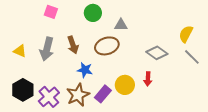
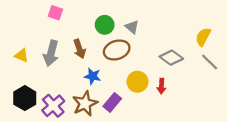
green circle: (93, 13) -> (105, 25), moved
gray triangle: (121, 25) -> (132, 27), turned 40
yellow circle: (125, 85) -> (137, 82), moved

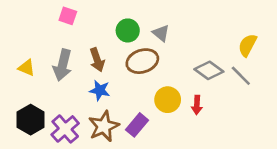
gray line: (210, 62) -> (241, 76), moved
blue star: (93, 76) -> (100, 90), moved

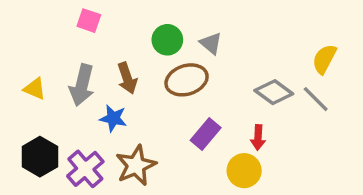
blue star: (100, 90) -> (113, 118), moved
yellow circle: (168, 100) -> (244, 171), moved
purple rectangle: (137, 125) -> (206, 134), moved

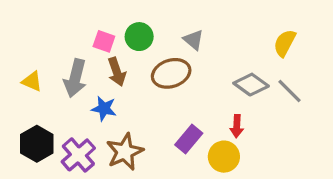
pink square: (89, 21) -> (104, 41), moved
green circle: (167, 40) -> (139, 37), moved
yellow semicircle: (324, 59) -> (285, 43), moved
purple rectangle: (206, 134) -> (189, 139), moved

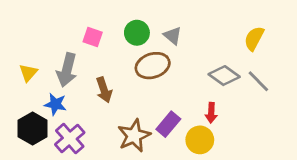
green circle: (139, 37) -> (137, 33), moved
brown arrow: (117, 72) -> (104, 90), moved
yellow triangle: (32, 81) -> (28, 73), turned 48
blue star: (104, 109) -> (55, 104), moved
brown star: (125, 152) -> (134, 136), moved

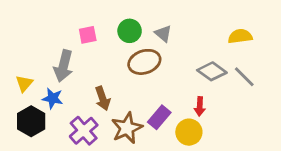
pink square: (93, 37) -> (88, 35), turned -30
yellow semicircle: (254, 38) -> (240, 36), turned 55
yellow triangle: (28, 73) -> (24, 83), moved
brown arrow: (104, 90) -> (103, 98), moved
purple cross: (70, 138) -> (84, 131), moved

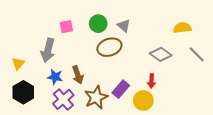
gray line: (244, 77) -> (197, 54), moved
blue star: (53, 98) -> (55, 77), moved

